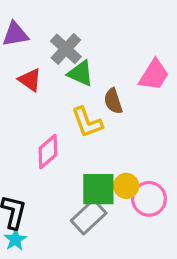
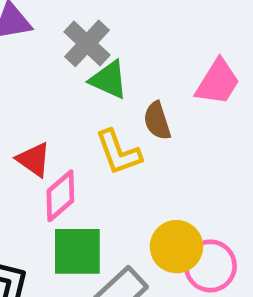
red triangle: (30, 80) -> (34, 160), moved
yellow circle: (126, 186) -> (176, 247), size x1.4
green square: (98, 189) -> (77, 251), moved

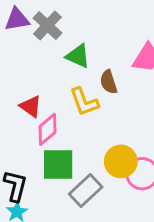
gray cross: (87, 43) -> (47, 25), moved

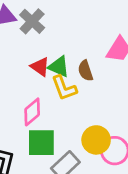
green triangle: (78, 56) -> (59, 67), moved
red triangle: (31, 106) -> (40, 67), moved

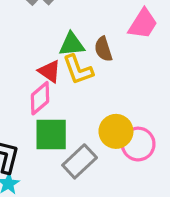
red triangle: (40, 67) -> (50, 71), moved
green triangle: (59, 67) -> (72, 44), turned -30

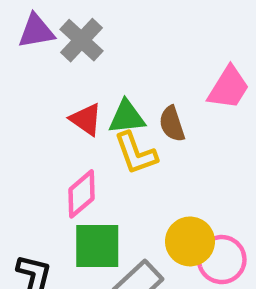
red triangle: (50, 71) -> (86, 119), moved

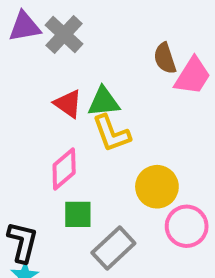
brown semicircle: (172, 124) -> (165, 58), moved
yellow circle: (190, 241) -> (157, 187), moved
green square: (97, 246) -> (78, 214), size x0.7

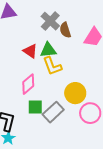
gray cross: (64, 35) -> (50, 21), moved
brown semicircle: (165, 58) -> (65, 30), moved
gray rectangle: (113, 248) -> (53, 112), moved

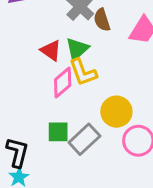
green triangle: (48, 50) -> (77, 49), turned -36
pink diamond: (28, 84) -> (63, 82), moved

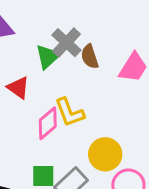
green triangle: (77, 49) -> (48, 57), moved
red triangle: (51, 50) -> (18, 88), moved

